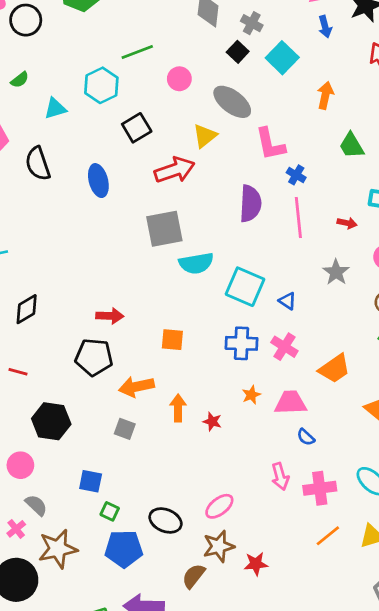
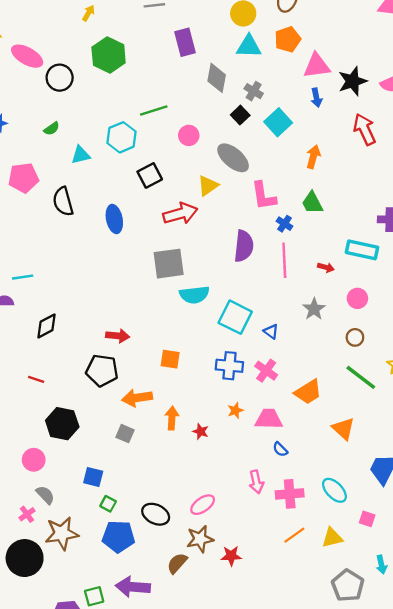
green trapezoid: (352, 146) -> (312, 203), moved

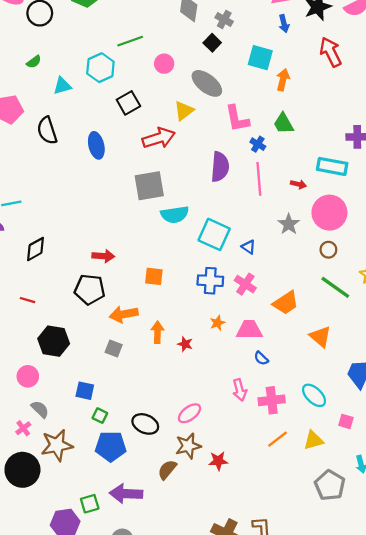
cyan square: (278, 122) -> (260, 58), moved, turned -30
pink circle: (357, 298) -> (329, 213), size x1.8

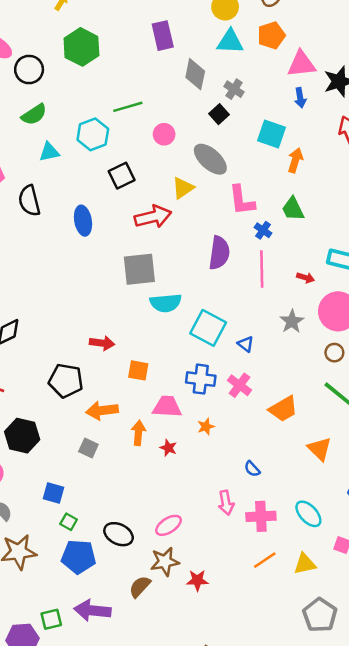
green semicircle: (34, 62) -> (34, 114), moved, size x1.5
red arrow: (103, 256) -> (102, 343), moved
pink trapezoid: (249, 330) -> (167, 407), moved

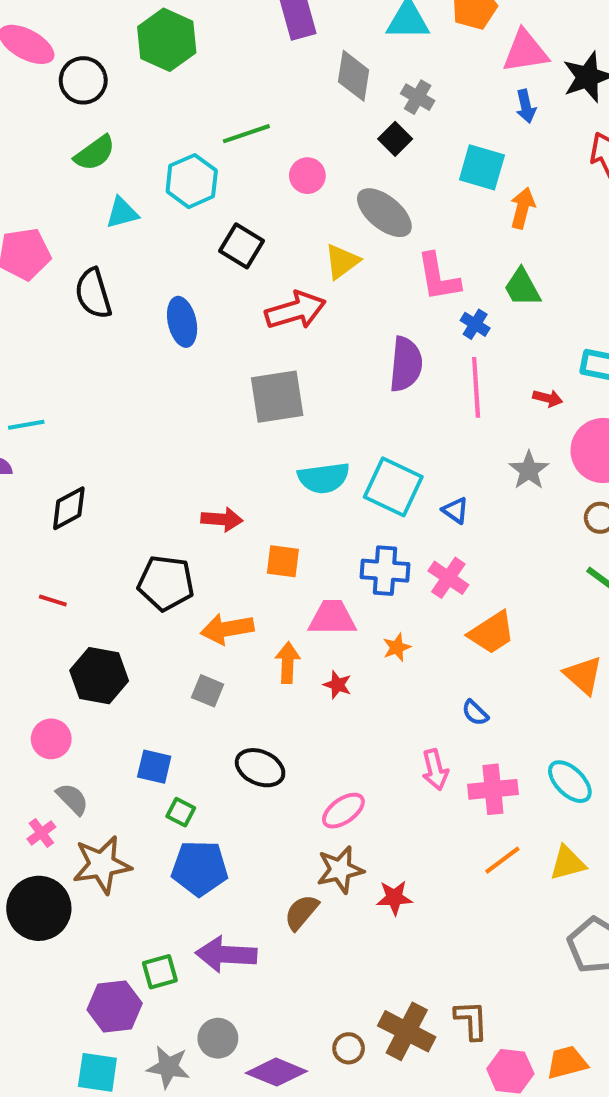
black square: (122, 176) -> (242, 246), turned -30
cyan semicircle: (166, 303) -> (324, 478), moved
orange trapezoid: (283, 409) -> (492, 633), moved
black ellipse: (119, 534) -> (260, 768), moved

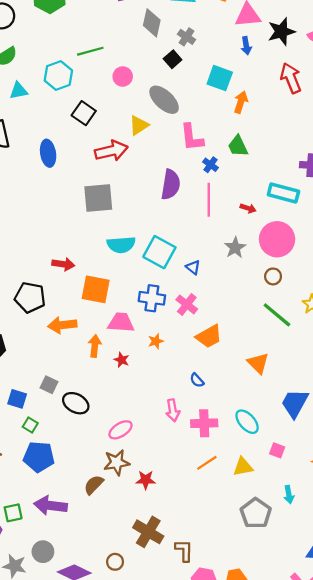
orange square: (283, 561) -> (96, 289), size x1.5
gray square: (208, 691) -> (49, 385), moved
brown cross: (407, 1031) -> (148, 532), moved

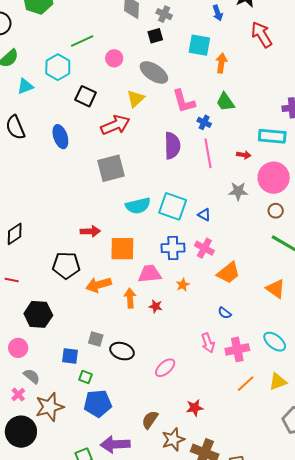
black square: (173, 59) -> (155, 36), turned 35
gray star: (235, 248) -> (238, 191), turned -30
brown star: (117, 463) -> (173, 439), moved

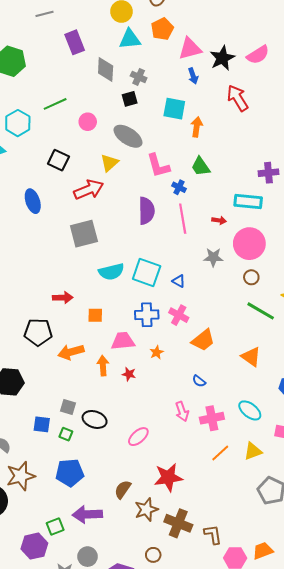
cyan hexagon: (58, 67) -> (18, 123), moved
orange square: (122, 249) -> (95, 315), size x0.6
green square: (85, 377) -> (66, 434), moved
red star: (195, 408) -> (168, 477), size x1.6

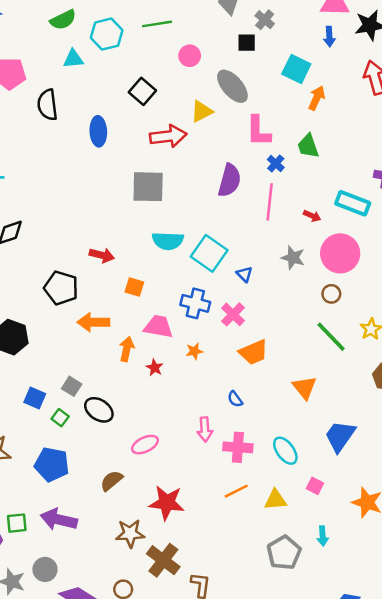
brown semicircle: (123, 489) -> (111, 481), moved

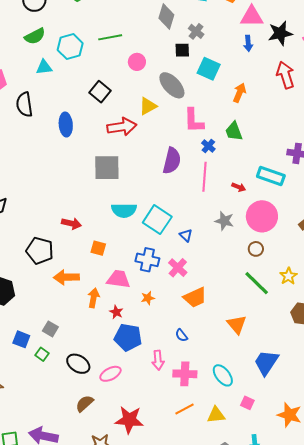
cyan square: (296, 69) -> (209, 69), moved
black ellipse: (99, 410) -> (78, 364), moved
blue pentagon: (52, 464) -> (128, 337), moved

